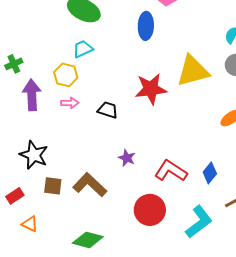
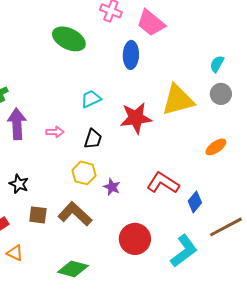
cyan trapezoid: (83, 49) -> (91, 99), moved
yellow hexagon: (66, 75) -> (84, 173), moved
black trapezoid: (108, 110) -> (93, 139), turned 90
black star: (34, 155) -> (19, 184), size x0.7
red L-shape: (171, 171) -> (163, 183), moved

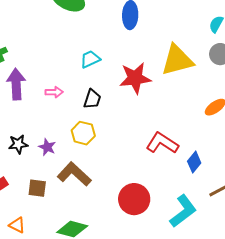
black star: (19, 184) -> (18, 144), turned -30
purple star: (112, 187) -> (47, 147), moved
brown square: (38, 215) -> (37, 188), moved
orange triangle: (15, 253) -> (17, 225), moved

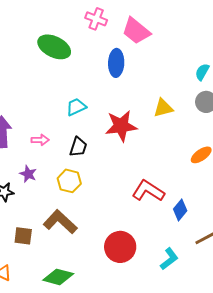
yellow triangle: (177, 60) -> (163, 108), size x0.6
purple star: (47, 147) -> (28, 174), moved
cyan L-shape: (183, 211) -> (169, 259), size x0.7

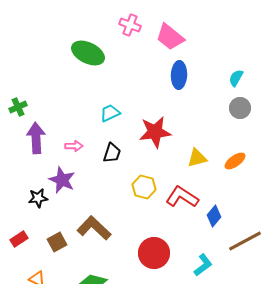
blue ellipse: (116, 63) -> (179, 75), moved
yellow triangle: (163, 108) -> (197, 158), moved
purple star: (28, 174) -> (62, 180), size x1.5
yellow hexagon: (69, 181) -> (144, 187), moved
brown square: (23, 236) -> (57, 242), turned -36

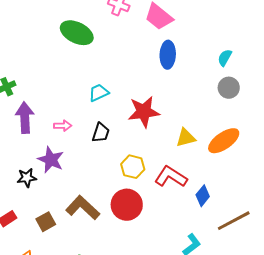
orange ellipse: (235, 161) -> (224, 141), size x1.5
red circle: (154, 253) -> (127, 205), moved

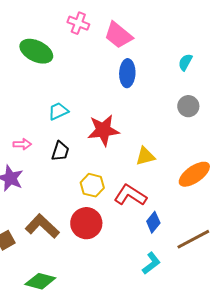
cyan semicircle: (225, 58) -> (185, 62), moved
orange ellipse: (224, 141) -> (194, 174), moved
blue diamond: (203, 196) -> (153, 222), moved

